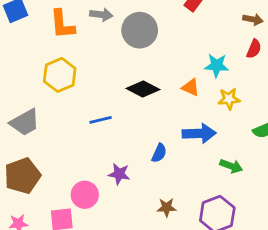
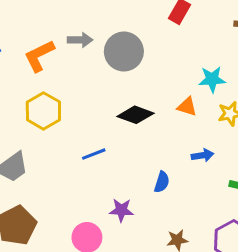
orange L-shape: (62, 24) -> (39, 56), turned 76
blue arrow: (199, 133) -> (203, 155), size x0.6

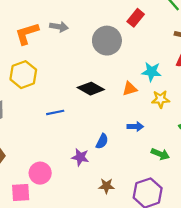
gray circle: (124, 52) -> (107, 41), moved
orange triangle: (187, 107) -> (130, 89), turned -42
purple star: (121, 210) -> (80, 157), moved

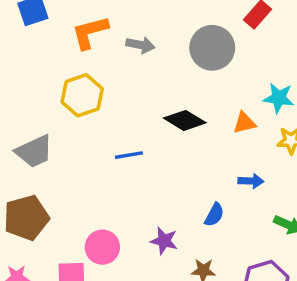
gray arrow: (59, 27) -> (140, 45), moved
blue semicircle: (102, 141) -> (214, 215), moved
purple star: (80, 157) -> (164, 241), moved

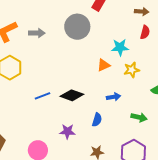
black diamond: (185, 120) -> (72, 95), moved
purple star: (164, 241) -> (67, 131), moved

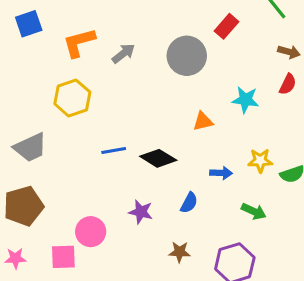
gray arrow: (37, 33) -> (123, 53), turned -49
orange triangle: (104, 65) -> (203, 121), moved
yellow star: (132, 70) -> (260, 161), moved

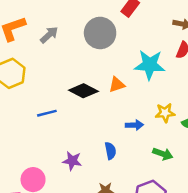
cyan star: (245, 100) -> (150, 65), size x1.4
black diamond: (158, 158) -> (83, 91), moved
blue semicircle: (189, 203) -> (110, 151), turned -35

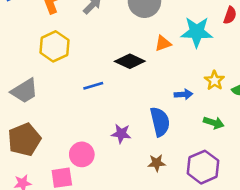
orange triangle: (117, 85) -> (163, 43), moved
yellow star: (165, 113) -> (214, 80), turned -30
blue semicircle: (110, 151) -> (160, 122), size x1.6

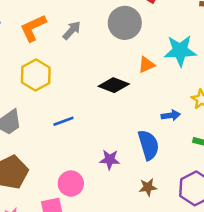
blue line: (93, 86) -> (63, 121), moved

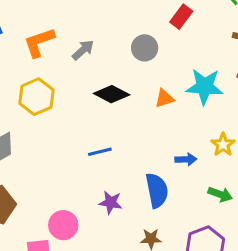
gray circle: (125, 23) -> (145, 48), size x0.7
black diamond: (114, 85) -> (112, 94), moved
blue line: (63, 121) -> (100, 152), moved

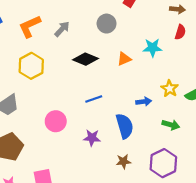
cyan star: (205, 87) -> (152, 48), size x0.7
blue line: (100, 152) -> (94, 99), moved
pink circle: (63, 225) -> (56, 121), moved

